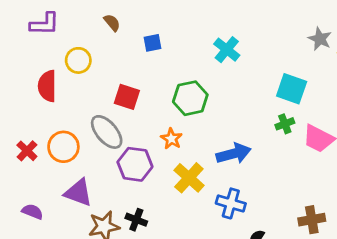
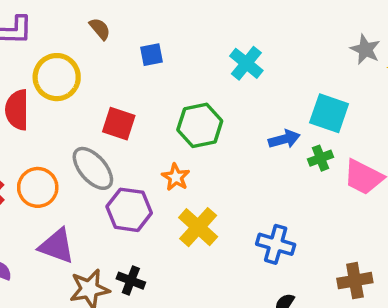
yellow circle: (78, 60) -> (57, 77), size x1.4
blue arrow: (234, 154) -> (284, 139), moved, size x0.7
blue cross: (231, 203) -> (276, 244), moved

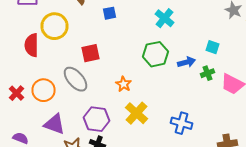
cyan square: (329, 113) -> (212, 47), size x0.6
red square: (119, 124) -> (90, 53), turned -30
green hexagon: (200, 125) -> (156, 54), moved
purple hexagon: (129, 210) -> (96, 119), moved

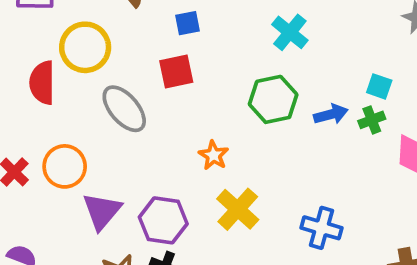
red square: (90, 53) -> (176, 72), moved
green cross: (208, 73) -> (372, 120), moved
gray ellipse: (76, 79) -> (124, 109), moved
purple triangle: (54, 124) -> (102, 211), moved, turned 50

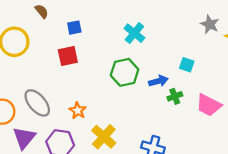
gray ellipse: (124, 109) -> (37, 103), moved
green cross: (372, 120) -> (175, 96), moved
orange star: (214, 155) -> (78, 111), moved

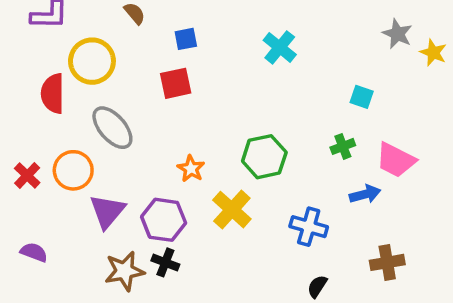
green hexagon: (125, 72) -> (264, 157), moved
blue arrow: (158, 81) -> (365, 194), moved
gray ellipse: (37, 103) -> (112, 128), moved

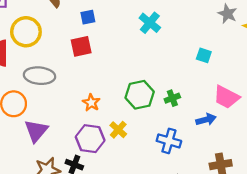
gray ellipse: (112, 128) -> (39, 76), turned -44
green cross: (343, 146) -> (172, 98), moved
yellow cross: (232, 210) -> (118, 130), size x0.7
purple hexagon: (164, 220) -> (90, 139), moved

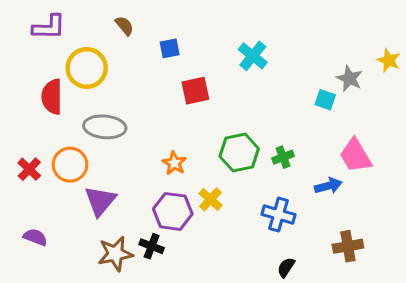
gray star: (227, 14) -> (349, 79), moved
red square: (81, 46) -> (195, 91), moved
pink trapezoid: (226, 97) -> (356, 156), turned 32

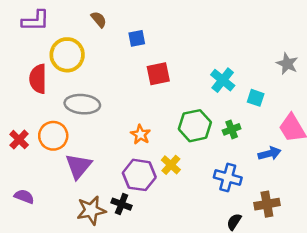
cyan cross: (253, 56) -> (223, 80), moved
cyan square: (325, 100) -> (256, 98), moved
brown cross: (348, 246) -> (267, 204), moved

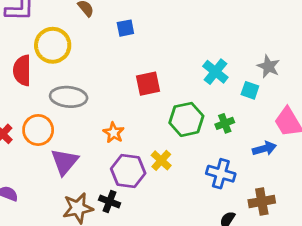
gray star: (287, 64) -> (268, 66), moved
red square: (158, 74) -> (148, 84), moved
orange star: (140, 134) -> (114, 133), moved

